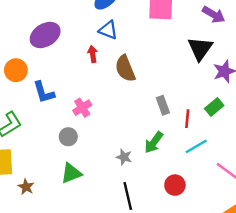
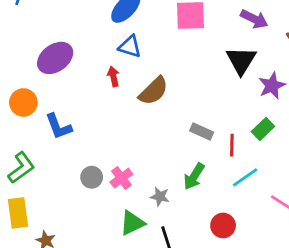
brown semicircle: (125, 69) -> (154, 91), turned -108
gray rectangle: (163, 105) -> (202, 131), turned -42
pink cross: (82, 108) -> (121, 178), moved
green triangle: (71, 173) -> (132, 223), moved

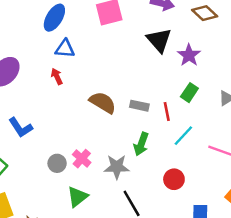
brown semicircle: (154, 91) -> (103, 102), moved, turned -92
gray star: (160, 197) -> (117, 167), size x1.5
green triangle: (132, 223) -> (77, 197), moved

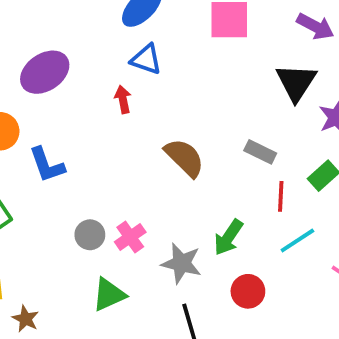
gray rectangle: (139, 106) -> (260, 152), moved
red circle: (174, 179) -> (248, 291), moved

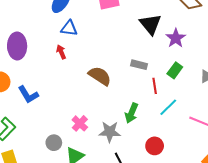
purple ellipse: (45, 72) -> (17, 46), turned -45
gray circle: (90, 235) -> (54, 143), moved
red circle: (248, 291) -> (155, 146), moved

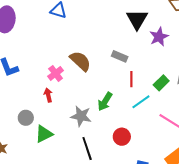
red arrow: (61, 52) -> (48, 95), moved
green rectangle: (175, 70) -> (161, 83), moved
pink cross: (80, 123) -> (56, 73), moved

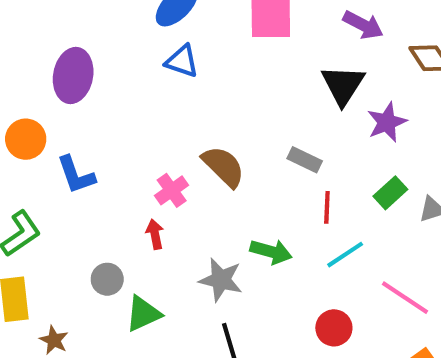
green rectangle: (161, 83) -> (390, 193), moved
green arrow: (105, 102) -> (271, 252), turned -108
red circle: (122, 137) -> (334, 328), moved

